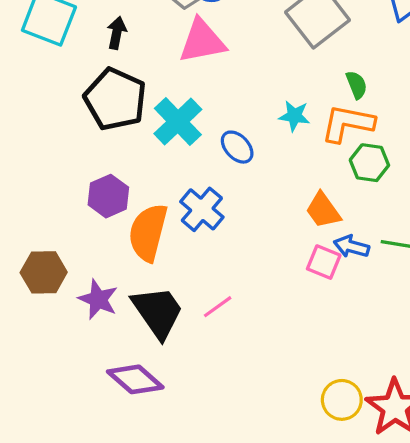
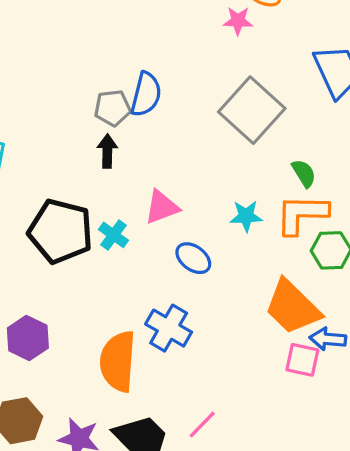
black arrow: (117, 33) -> (107, 151), moved
pink triangle: (202, 41) -> (162, 207), moved, size x0.7
cyan cross: (178, 122) -> (114, 235), moved, size x0.6
purple hexagon: (108, 196) -> (28, 338), moved
orange trapezoid: (323, 210) -> (292, 307), size x1.5

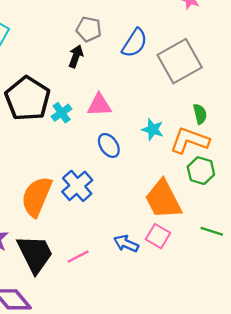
blue semicircle: (146, 94) -> (135, 43), moved
blue arrow: (328, 339) -> (126, 244), moved

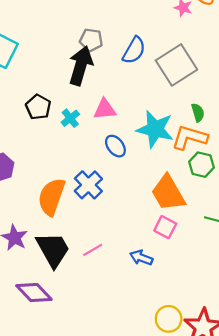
black arrow: (76, 56) -> (81, 66), size x1.8
black pentagon: (27, 99) -> (38, 107), size x0.6
cyan star: (153, 129) -> (155, 129), size x1.8
blue arrow: (126, 244) -> (141, 258), moved

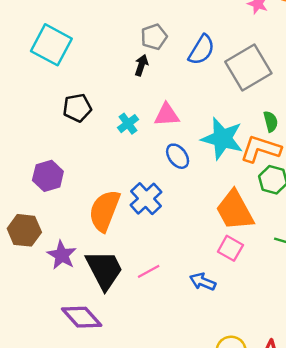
gray pentagon: (91, 40) -> (154, 37), turned -30
black arrow: (81, 66) -> (141, 65), size x0.5
black pentagon: (38, 107) -> (77, 108), moved, turned 30

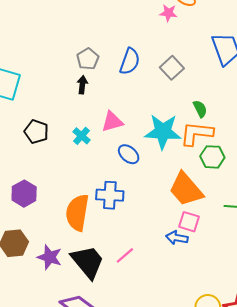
gray square: (248, 68) -> (172, 68), size x0.6
black pentagon: (77, 108) -> (36, 132), turned -30
blue cross: (146, 199) -> (110, 195), turned -32
blue arrow: (203, 282) -> (177, 238), moved

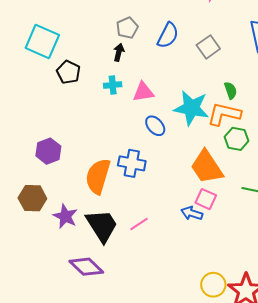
black pentagon: (36, 132) -> (68, 72), moved
cyan cross: (82, 136) -> (113, 85), moved, turned 36

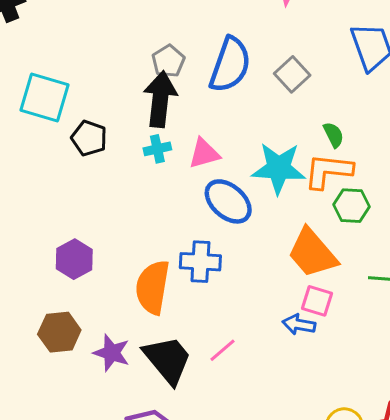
blue semicircle: (168, 35) -> (230, 65), size x1.4
black arrow: (119, 52) -> (160, 99), size x2.0
blue ellipse: (155, 126) -> (228, 201), size x1.5

